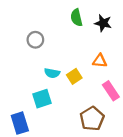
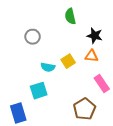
black star: (103, 23) -> (95, 36), moved
yellow square: (74, 76) -> (68, 61), moved

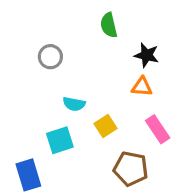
yellow square: (68, 61) -> (106, 126), moved
brown pentagon: (84, 109) -> (131, 169), turned -30

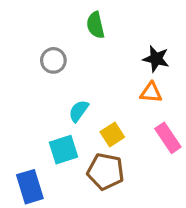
green semicircle: (109, 25) -> (95, 25), moved
cyan semicircle: (74, 104) -> (79, 111), turned 115
brown pentagon: (131, 169) -> (106, 172), moved

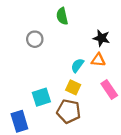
cyan semicircle: (79, 111) -> (77, 65), moved
yellow square: (112, 134) -> (73, 87), turned -32

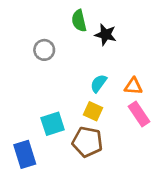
black star: (102, 38) -> (106, 35), moved
orange triangle: (98, 60) -> (133, 86), moved

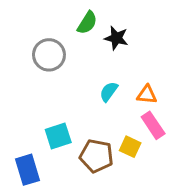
green semicircle: (79, 21) -> (87, 23), turned -135
gray circle: (44, 50) -> (49, 55), size x1.4
yellow square: (93, 111) -> (130, 147), moved

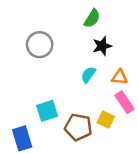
green semicircle: (87, 23) -> (92, 18), moved
black star: (116, 38) -> (102, 46), moved, turned -30

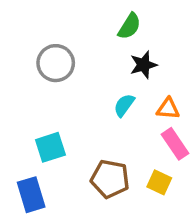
cyan square: (47, 111) -> (50, 147), moved
yellow square: (106, 120) -> (159, 182), moved

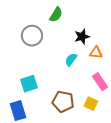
green semicircle: (129, 26) -> (56, 15), moved
orange triangle: (168, 109) -> (96, 53), moved

